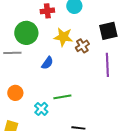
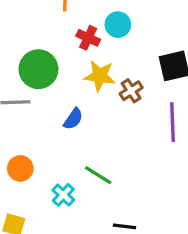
red cross: (47, 11) -> (88, 38), moved, turned 32
green line: (62, 97) -> (98, 175), turned 42

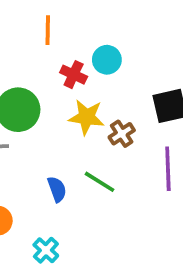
blue semicircle: (73, 119) -> (57, 189), moved, turned -55
green line: (98, 175) -> (99, 182), moved

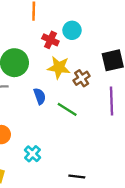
blue semicircle: (57, 189) -> (40, 96), moved

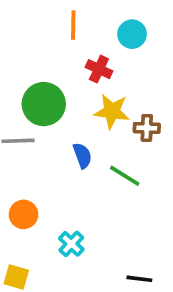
cyan circle: (72, 30) -> (132, 34), moved
brown cross: (82, 78) -> (147, 128), turned 35

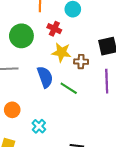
green circle: (44, 104) -> (21, 36), moved
blue semicircle: (82, 156) -> (45, 77), size x1.5

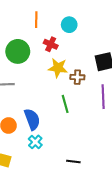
blue semicircle: (45, 77) -> (32, 119), moved
green line: (69, 88) -> (65, 104), turned 42

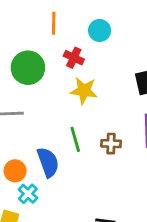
brown cross: (77, 77) -> (111, 144), moved
green line: (65, 104) -> (75, 139), moved
cyan cross: (35, 142) -> (28, 194), moved

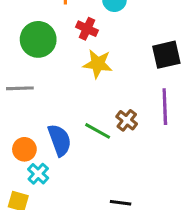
green line: (75, 139) -> (98, 131), moved, turned -45
brown cross: (111, 144) -> (127, 120), turned 36

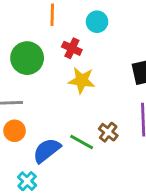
blue semicircle: (60, 140) -> (47, 150), turned -108
orange circle: (24, 149) -> (15, 131), moved

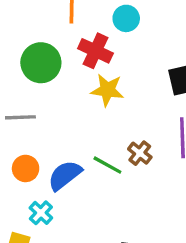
red cross: (72, 48) -> (95, 51), size x1.4
orange circle: (15, 131) -> (26, 168), moved

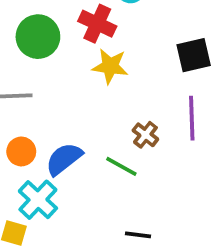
green line: (107, 165) -> (121, 166), moved
cyan cross: (41, 213) -> (38, 200), size x1.5

